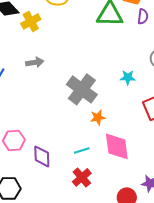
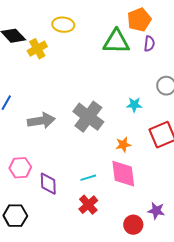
gray arrow: (35, 62) -> (41, 121), moved, size x1.5
orange star: (98, 117) -> (123, 145), moved

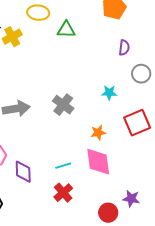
green triangle: (116, 42) -> (66, 30), moved, size x0.7
purple semicircle: (149, 44) -> (124, 48), moved
gray cross: (88, 117) -> (63, 105), size x0.7

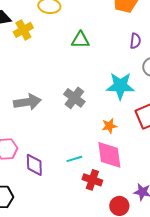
green triangle: (66, 30) -> (80, 40), moved
cyan star: (109, 93) -> (120, 86), size x1.8
red cross: (63, 193) -> (92, 180), moved, turned -30

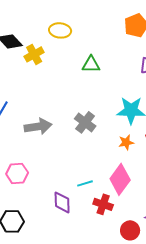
orange star: (109, 126) -> (126, 142), moved
pink diamond: (109, 155) -> (120, 179), turned 44
purple diamond: (34, 165) -> (62, 202), moved

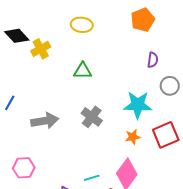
yellow ellipse: (60, 30) -> (82, 25), moved
green triangle: (91, 64) -> (83, 71), moved

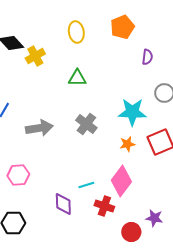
orange pentagon: (143, 20) -> (122, 27), moved
yellow ellipse: (82, 25) -> (76, 32), turned 75
purple semicircle: (153, 60) -> (147, 57), moved

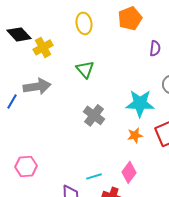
green triangle: (77, 78) -> (85, 69), turned 48
gray arrow: (39, 128) -> (37, 86), moved
pink diamond: (121, 181) -> (129, 172), size x0.7

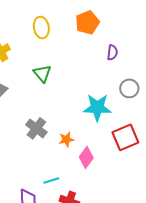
gray cross: (94, 115) -> (36, 128), moved
orange star: (135, 135) -> (66, 139), moved
pink diamond: (129, 172) -> (86, 157), moved

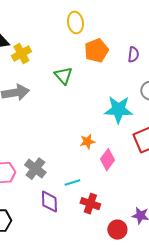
orange pentagon: (87, 22) -> (96, 51), moved
yellow ellipse: (41, 27) -> (75, 23), moved
gray cross: (36, 128) -> (35, 169), moved

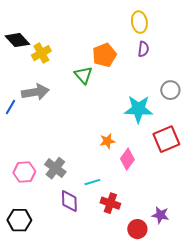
yellow ellipse: (75, 23) -> (139, 22), moved
orange pentagon: (96, 51) -> (104, 55), moved
purple semicircle: (133, 55) -> (143, 49), moved

